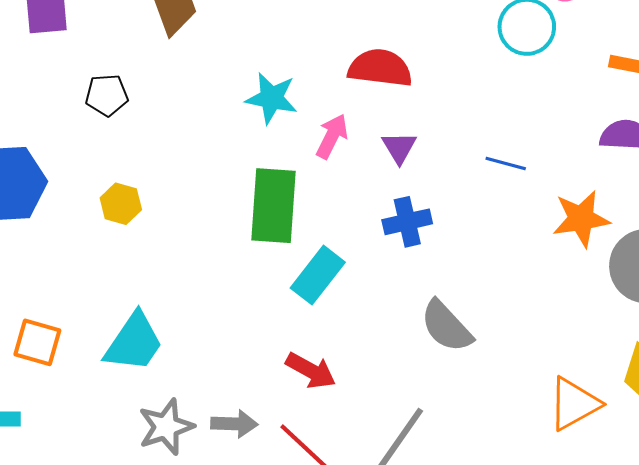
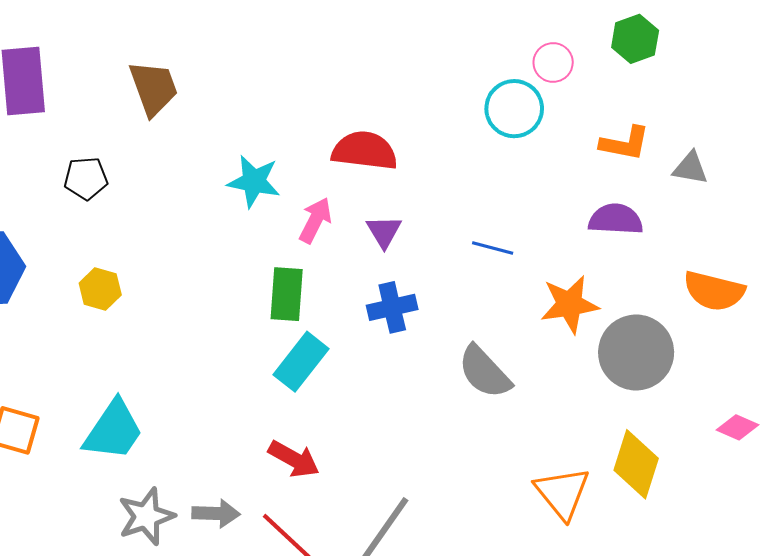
green rectangle: (274, 206) -> (287, 294), moved, size x0.7
gray semicircle: (446, 326) -> (484, 372), moved
orange triangle: (574, 404) -> (562, 493), turned -40

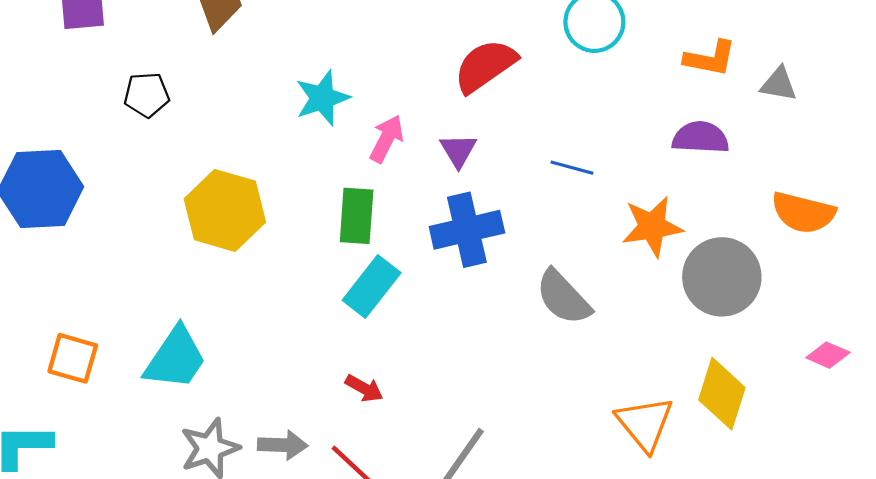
red semicircle: (365, 151) -> (485, 66), moved, turned -42
cyan star: (254, 181) -> (322, 98), turned -30
yellow hexagon: (100, 289) -> (225, 210), moved, size x1.8
blue cross: (392, 307) -> (467, 230), size x1.4
red arrow: (294, 459) -> (364, 388), size x0.7

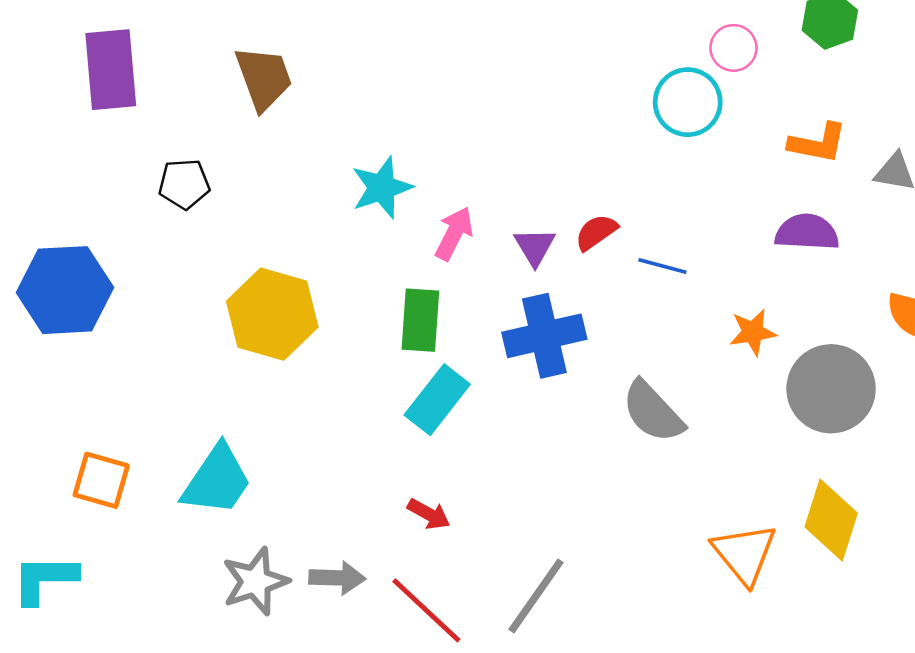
red semicircle: (485, 66) -> (596, 232), moved, size x0.6
orange star: (652, 227) -> (753, 332), size x0.7

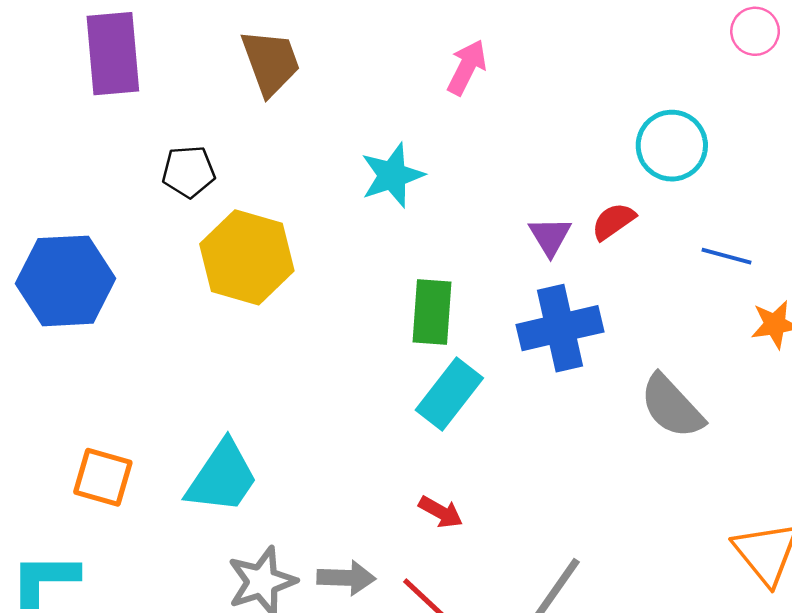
cyan circle: (688, 102) -> (672, 146), moved
pink arrow: (454, 233) -> (467, 67), moved
blue line: (662, 266) -> (726, 256), moved
yellow hexagon: (272, 314) -> (247, 257), moved

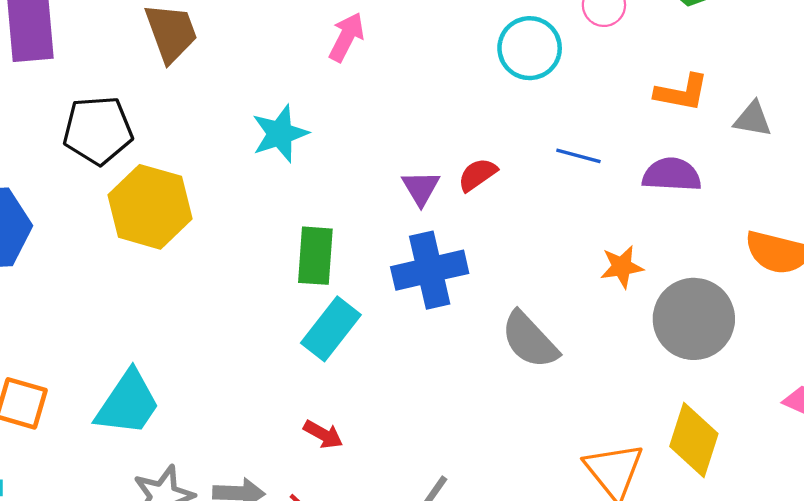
cyan circle: (672, 146) -> (530, 48), moved
black pentagon: (189, 172) -> (98, 130), size x1.5
blue line: (726, 256) -> (578, 156), moved

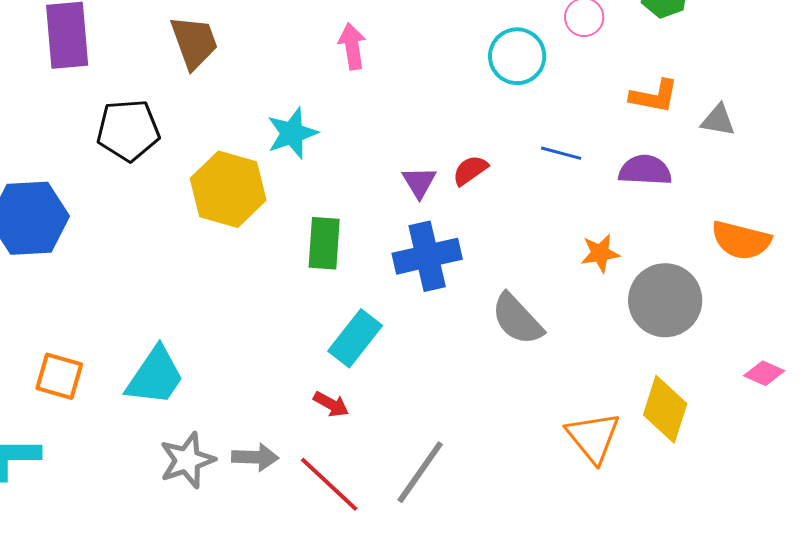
pink arrow: (346, 37) -> (352, 46), turned -36
yellow hexagon: (150, 207) -> (228, 189), moved
cyan rectangle: (331, 329) -> (355, 338), moved

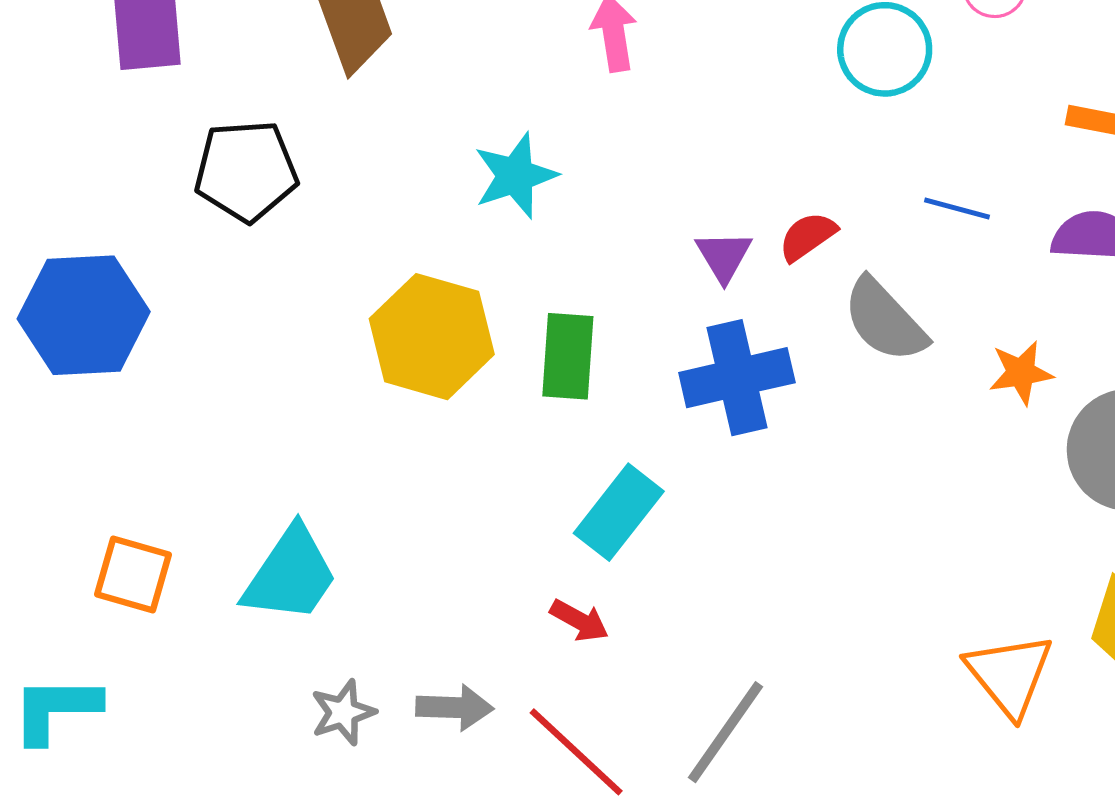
yellow hexagon: (228, 189) -> (432, 337), moved
gray semicircle: (517, 319) -> (885, 320), moved
gray star: (187, 460) -> (343, 712), size x0.7

